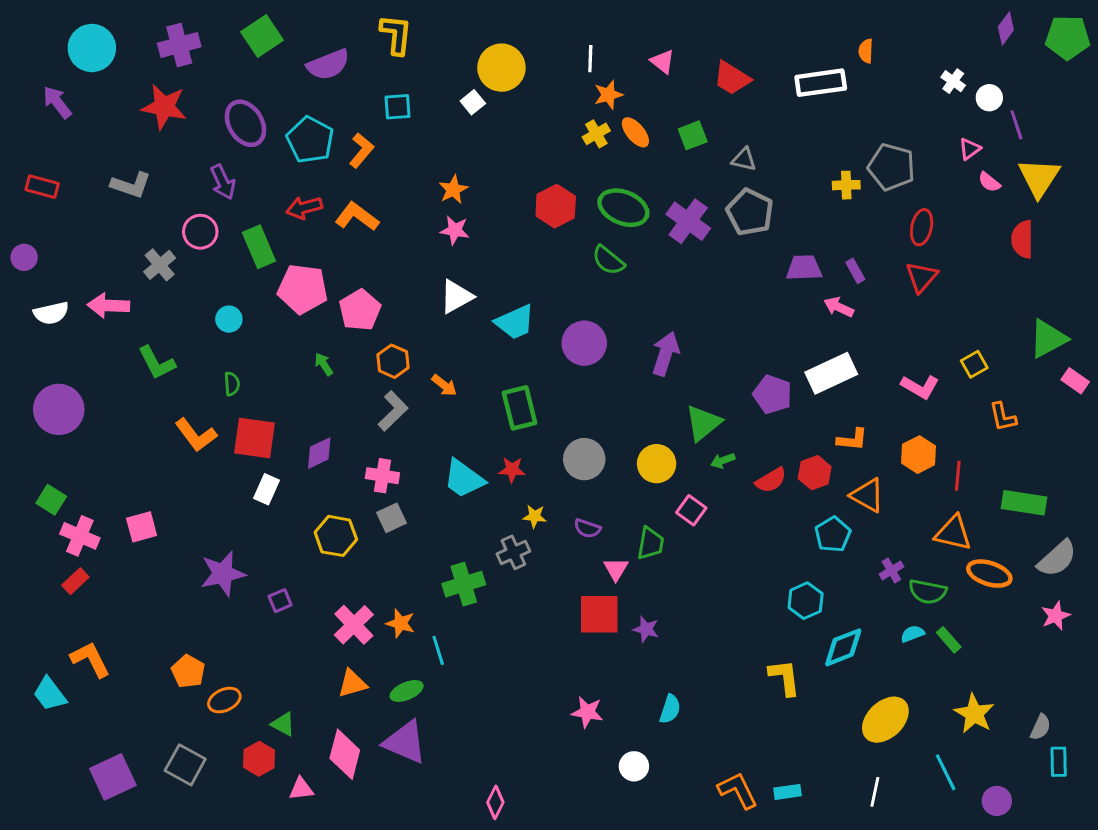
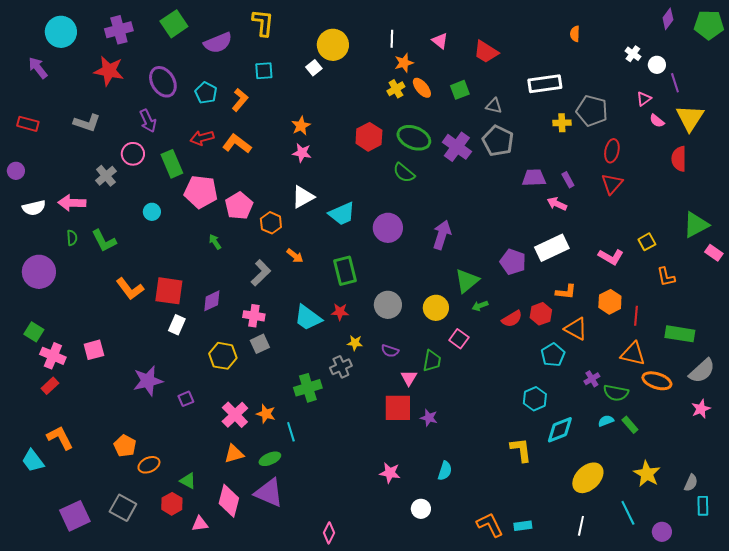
white rectangle: (821, 83) -> (545, 84), moved
cyan pentagon: (310, 140) -> (206, 93), size x0.7
orange hexagon: (393, 361) -> (271, 223), moved
green semicircle: (232, 384) -> (72, 238), moved

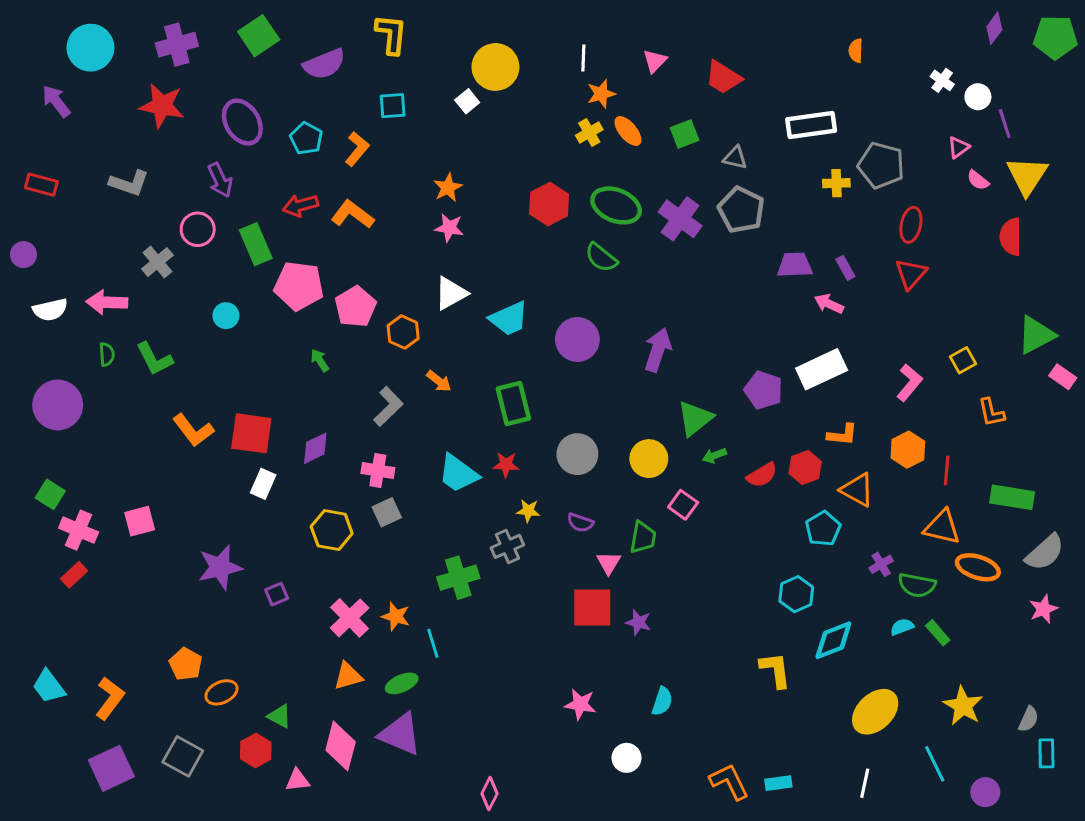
pink triangle: (440, 41) -> (655, 61), turned 36
pink L-shape: (611, 257) -> (909, 383), turned -80
orange L-shape: (60, 438) -> (110, 698), moved, turned 64

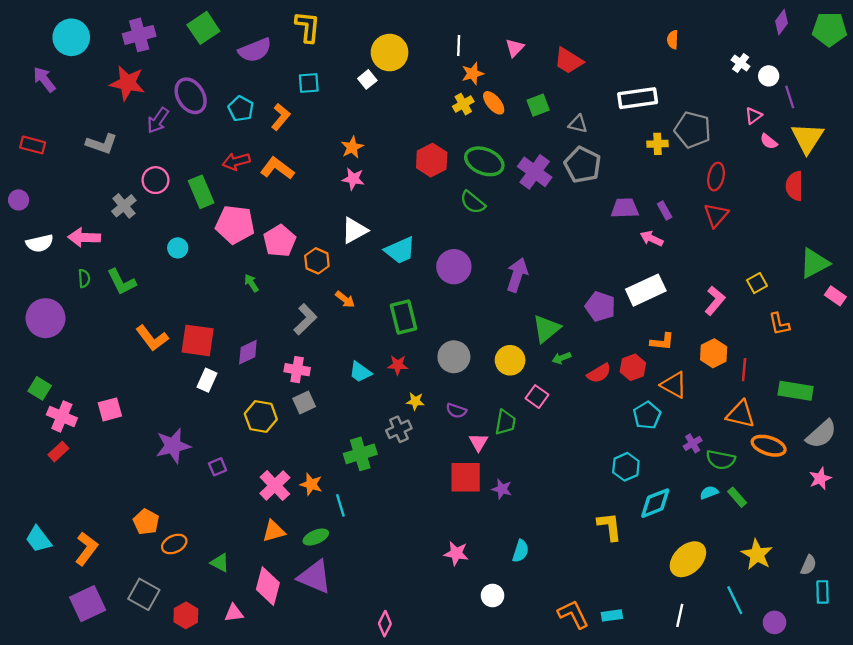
purple arrow: (220, 180) -> (158, 120), moved, turned 60
cyan trapezoid: (458, 473) -> (360, 372), size x0.7
red hexagon: (256, 750) -> (186, 615), moved

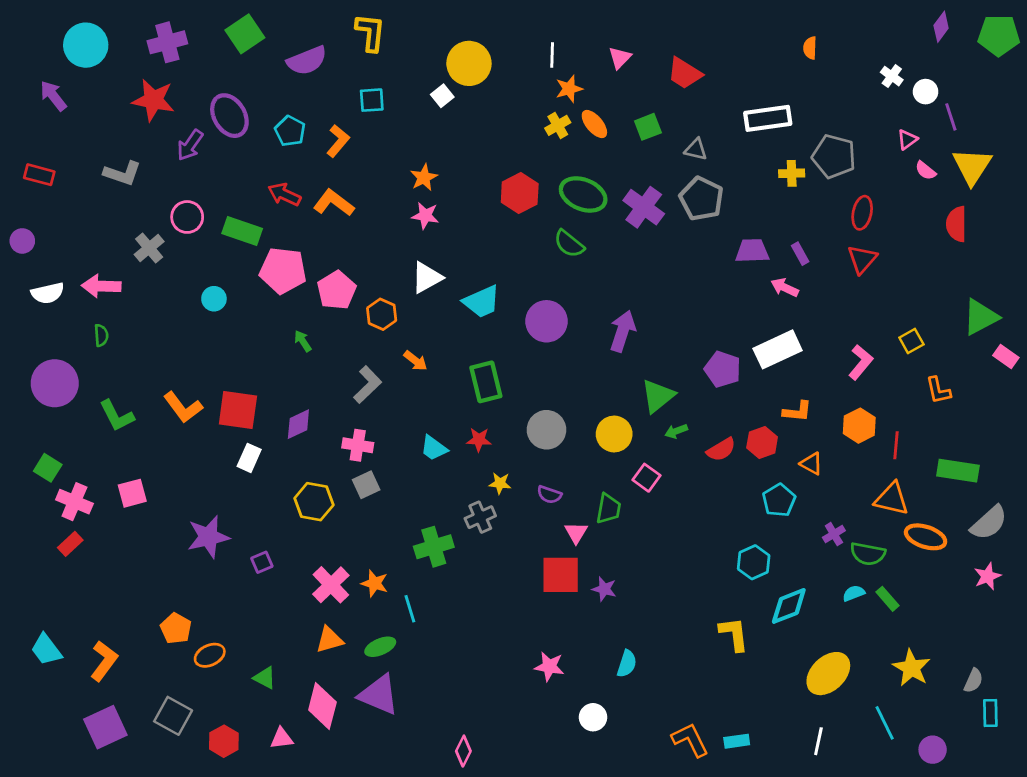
red arrow: (236, 161) -> (284, 194), turned 40
green rectangle: (201, 192) -> (242, 231), turned -48
green L-shape: (122, 282) -> (117, 416), moved
orange triangle: (674, 385) -> (811, 464), size x0.7

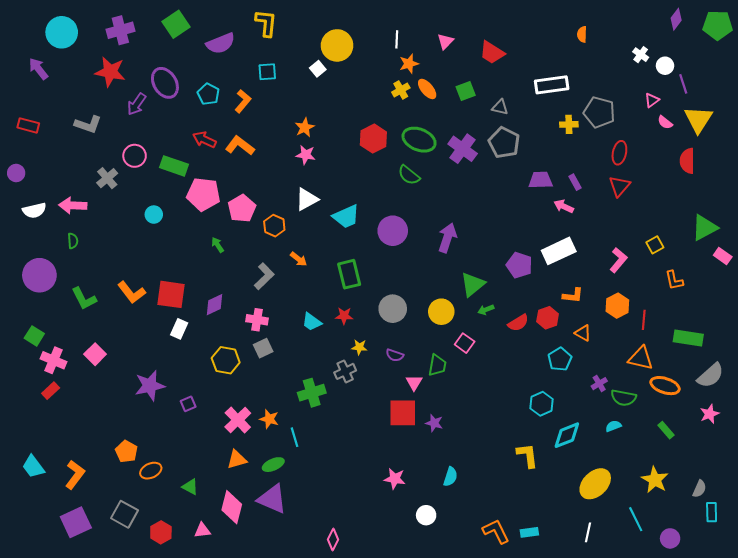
pink square: (132, 493) -> (95, 354), turned -30
green rectangle: (887, 599) -> (666, 430), moved

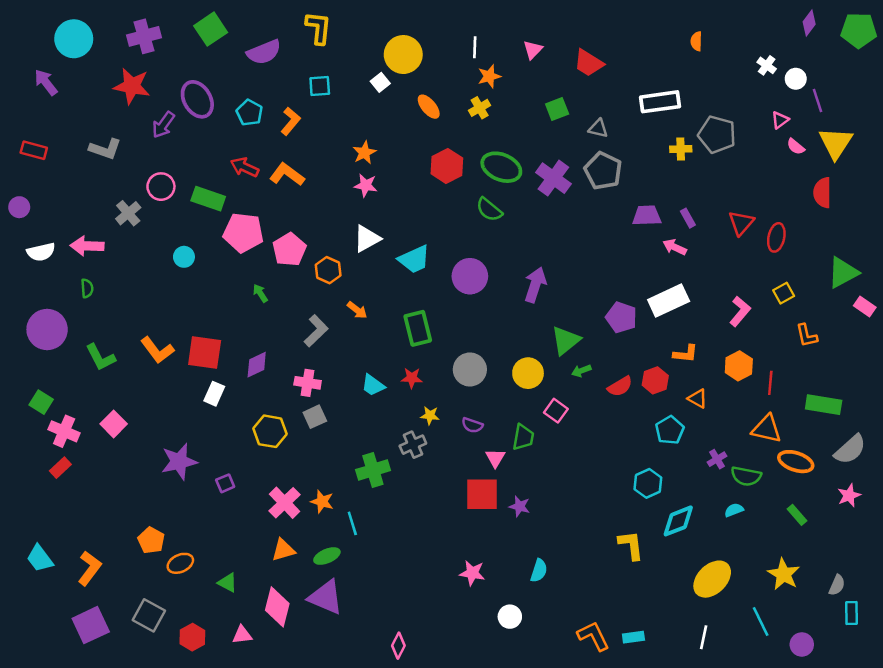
orange ellipse: (427, 89) -> (429, 107), moved
red ellipse: (619, 153) -> (776, 237), moved

